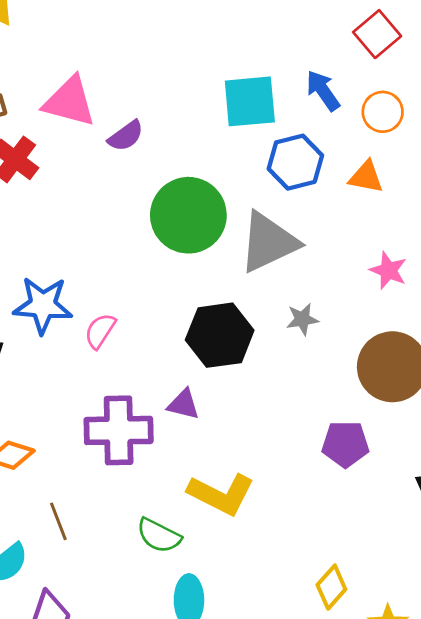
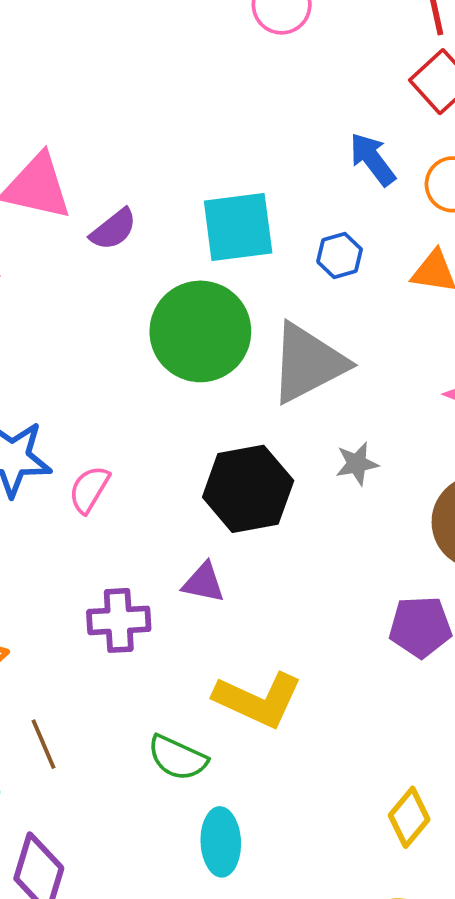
cyan square: (250, 101) -> (238, 227), moved
blue hexagon: (295, 162) -> (340, 256), size x0.6
purple cross: (119, 430) -> (119, 620), size x0.7

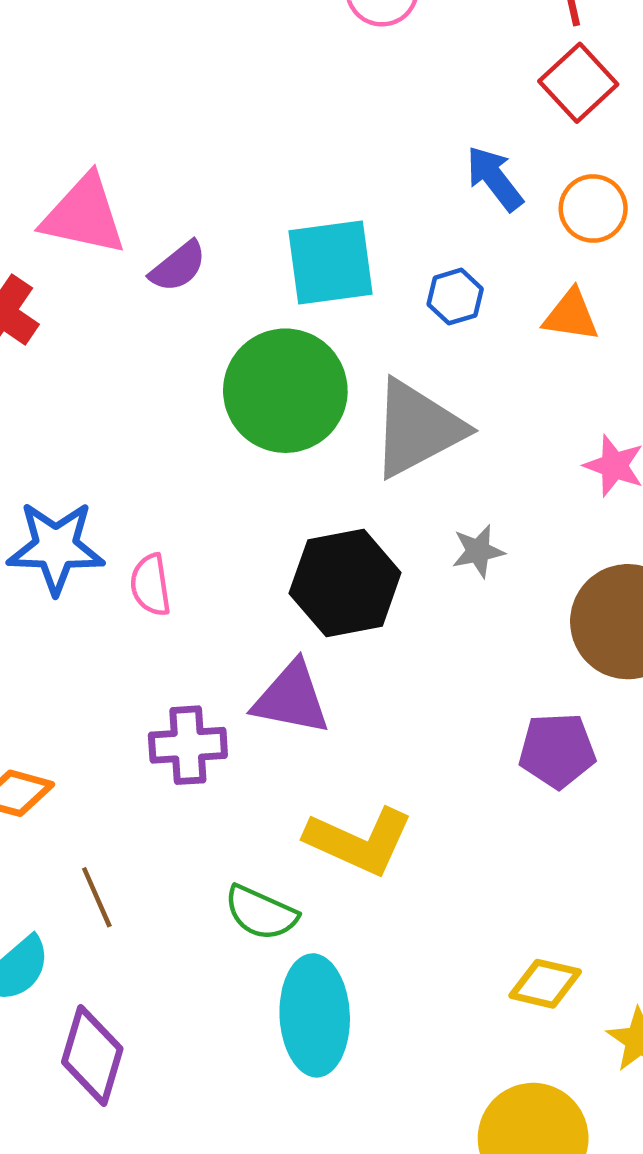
pink semicircle: (89, 489) -> (151, 585), turned -39
purple triangle: (204, 583) -> (291, 698), size x1.5
yellow diamond: (409, 817) -> (545, 984), turned 64
cyan ellipse: (221, 842) -> (315, 1015), size x1.4

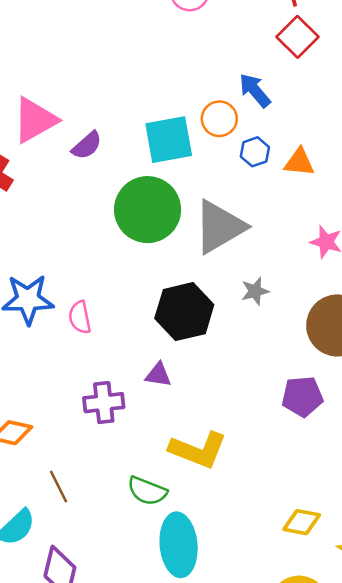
orange circle: (593, 208) -> (219, 119), moved
pink triangle: (84, 215) -> (35, 120), turned -39
blue hexagon: (455, 297) -> (255, 152), moved
purple triangle: (291, 698) -> (158, 375), size x0.6

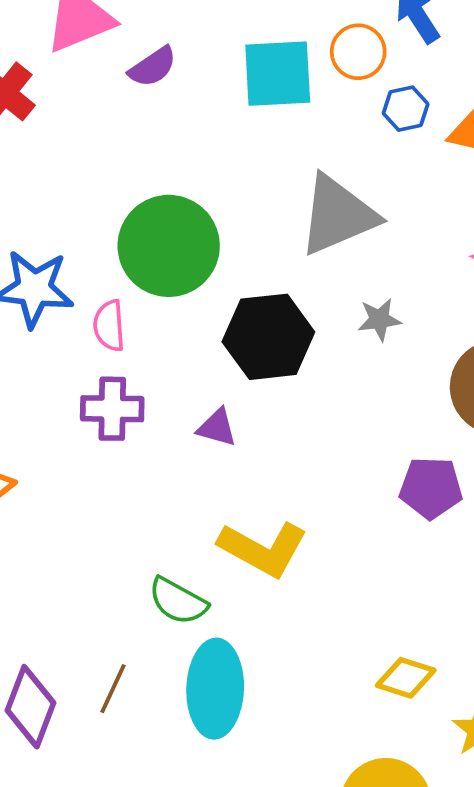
green circle: (148, 210) -> (169, 246), moved
purple cross: (104, 403) -> (112, 409), moved
brown line: (59, 487) -> (113, 689), moved, turned 44

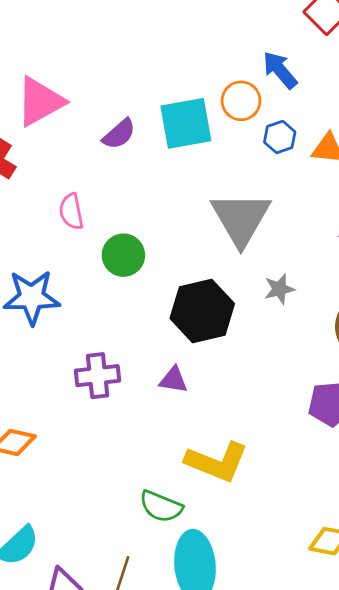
purple semicircle: (153, 67) -> (119, 134), moved
gray triangle: (338, 215) -> (241, 219), turned -30
green circle: (169, 246) -> (123, 255), size x0.6
pink semicircle: (109, 326) -> (71, 212), moved

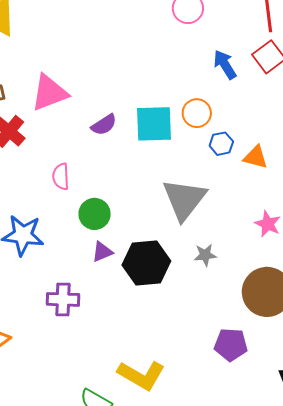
blue arrow: (280, 70) -> (225, 65), moved
purple triangle: (174, 380) -> (102, 252), moved, turned -40

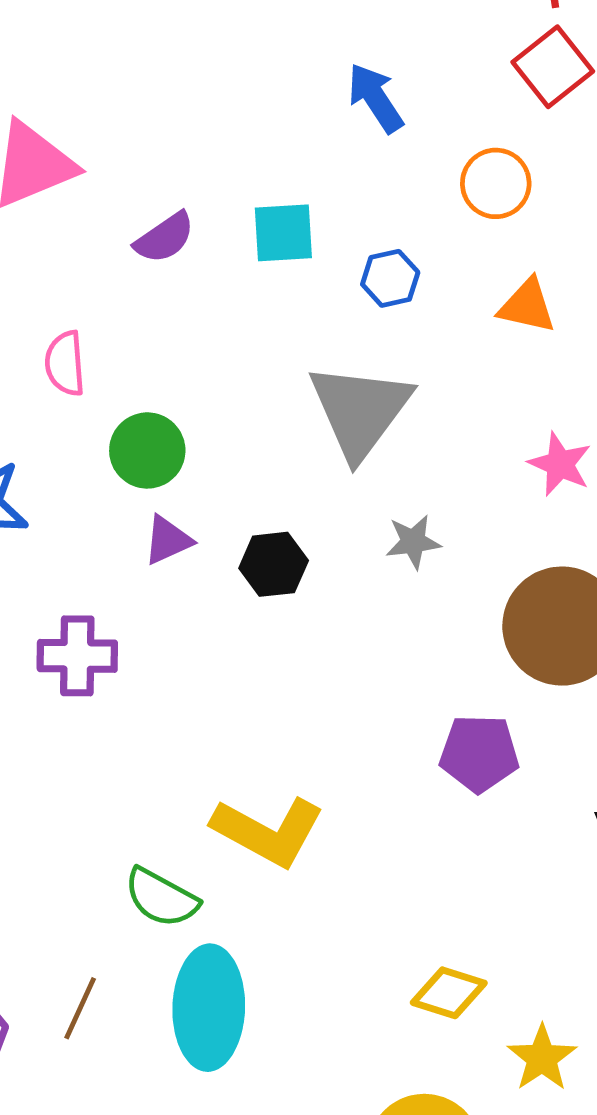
blue arrow: (225, 65) -> (375, 98), moved
orange circle: (197, 113) -> (496, 183), moved
cyan square: (154, 124) -> (283, 233), size x0.7
blue hexagon: (221, 144) -> (390, 278), moved
black hexagon: (146, 263) -> (274, 564), size x0.6

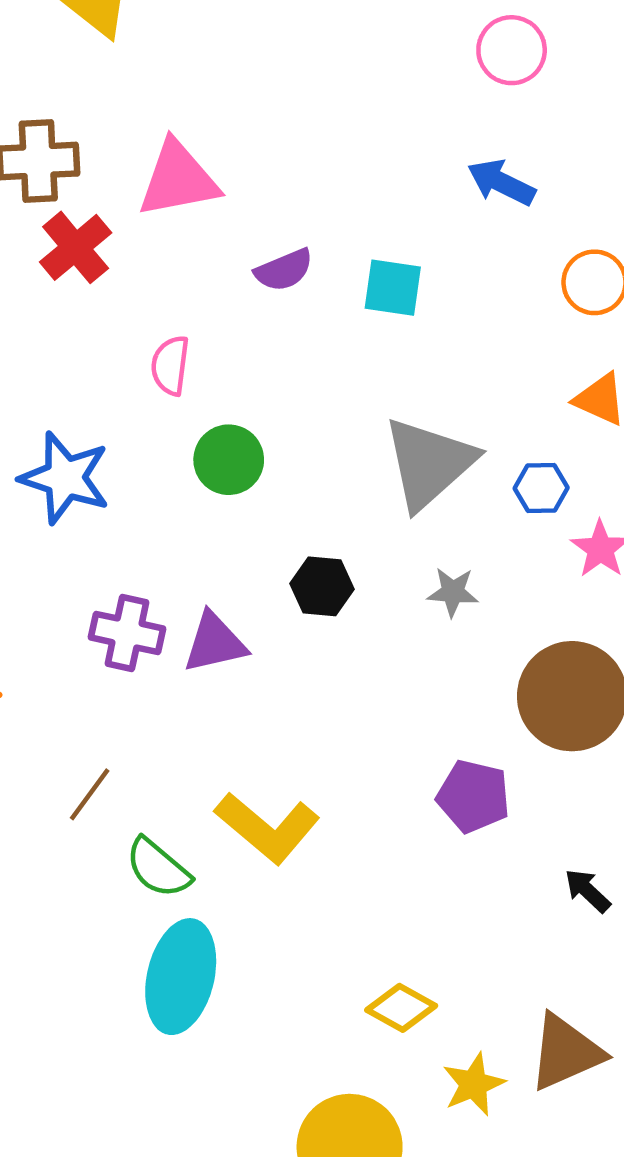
blue arrow: (375, 98) -> (501, 182), turned -42
blue hexagon: (390, 278) -> (541, 488), moved
purple triangle: (168, 540) -> (215, 643), moved, size x1.4
brown line: (80, 1008) -> (90, 794), moved

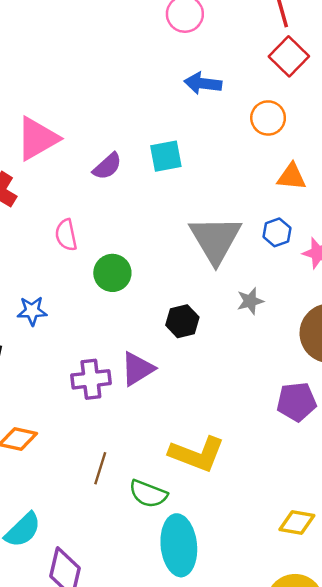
blue star: (65, 478) -> (32, 311), size x0.6

